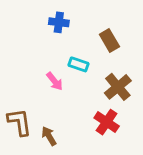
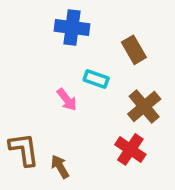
blue cross: (59, 22) -> (72, 27), size x1.4

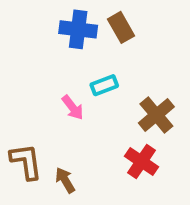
brown rectangle: (134, 50) -> (121, 27), moved
cyan rectangle: (96, 79) -> (104, 85), turned -40

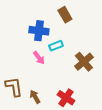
blue cross: (78, 29) -> (39, 31), moved
red cross: (141, 162) -> (66, 98), moved

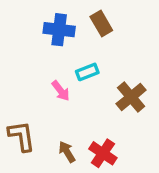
blue cross: (39, 31) -> (59, 30), moved
brown arrow: (35, 97) -> (67, 152), moved

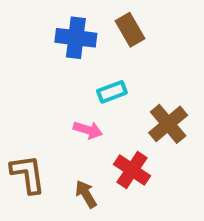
pink arrow: (61, 91) -> (88, 130), moved, turned -35
red cross: (103, 153) -> (132, 170), moved

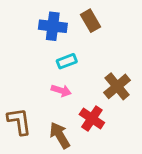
cyan rectangle: (112, 92) -> (67, 61), moved
brown arrow: (86, 194) -> (60, 135), size x1.4

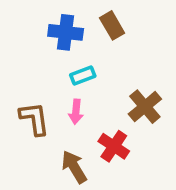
pink arrow: (61, 91) -> (76, 112), turned 78
brown L-shape: (19, 121) -> (34, 119), moved

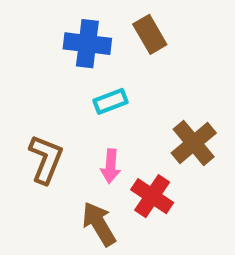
pink arrow: (76, 112) -> (110, 166), moved
brown L-shape: (34, 119) -> (46, 159), turned 30

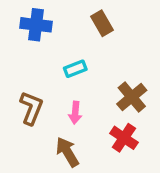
blue cross: (87, 44) -> (36, 25), moved
red cross: (152, 196) -> (124, 138), moved

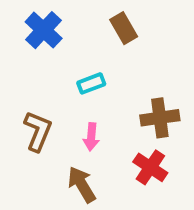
blue cross: (36, 25) -> (44, 30), turned 36
brown cross: (132, 97) -> (160, 118), turned 32

